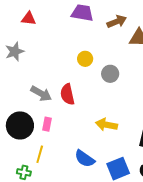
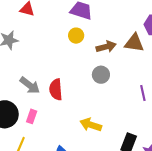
brown arrow: (117, 22) -> (106, 47), moved
yellow circle: (85, 59) -> (76, 36), moved

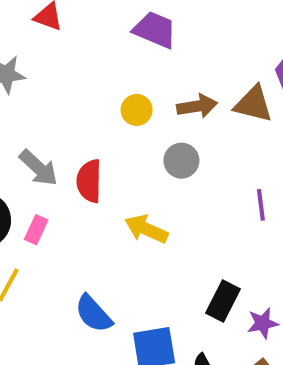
yellow circle: (76, 36) -> (137, 110), moved
yellow arrow: (91, 125) -> (146, 229), moved

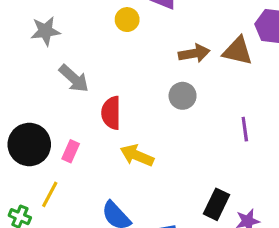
yellow circle: (137, 110) -> (127, 20), moved
gray arrow: (39, 168) -> (74, 79), moved
yellow arrow: (146, 229) -> (137, 155), moved

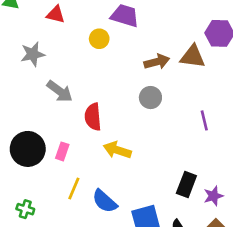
yellow line: (50, 194) -> (74, 188), moved

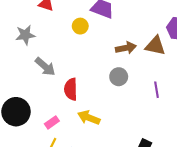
purple line: (204, 120) -> (157, 90), moved
pink rectangle: (62, 151) -> (52, 122), moved, turned 32

